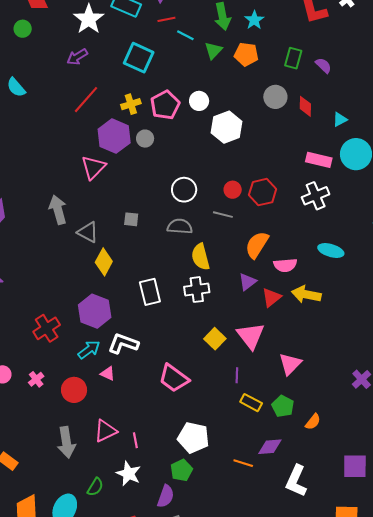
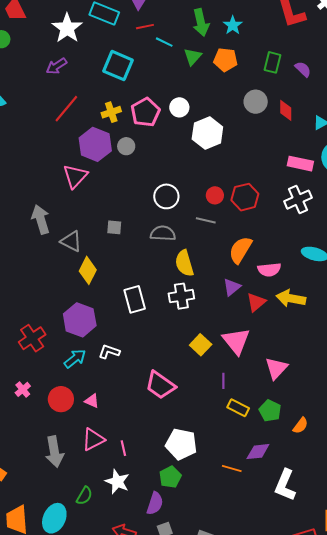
white L-shape: (123, 344) -> (109, 352), size x0.7
pink triangle: (108, 374) -> (92, 401), moved

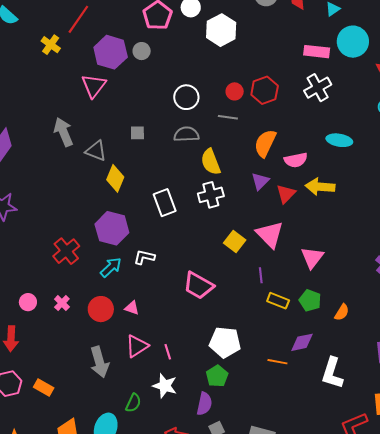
yellow cross: (111, 112) -> (51, 45), moved, turned -30

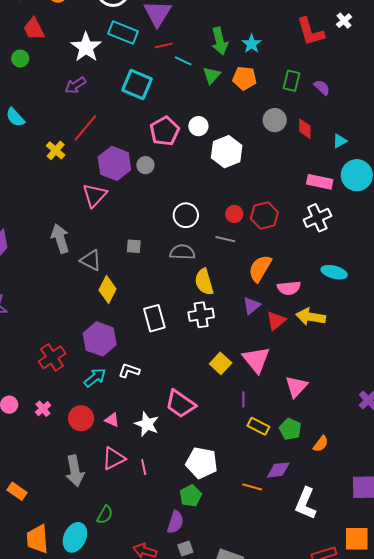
white star: (165, 386) -> (147, 424), moved

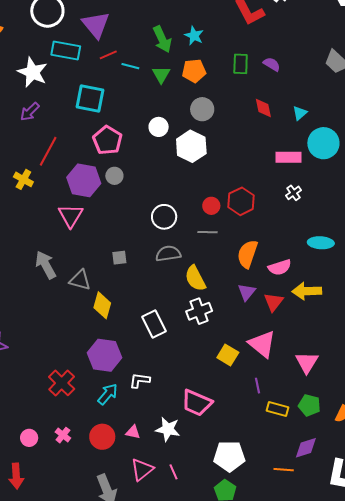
gray circle: (275, 120) -> (202, 109), moved
pink pentagon: (165, 131) -> (107, 140), moved
white cross: (317, 218) -> (294, 193), size x0.6

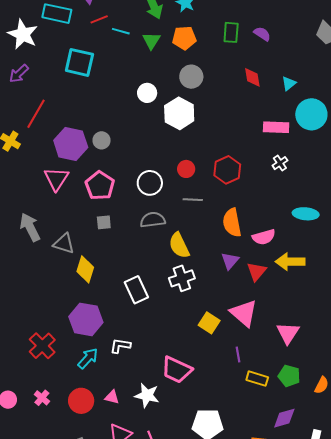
pink pentagon: (107, 140) -> (100, 186), moved
red circle: (211, 206) -> (186, 169), moved
orange semicircle: (247, 254) -> (232, 223), turned -32

